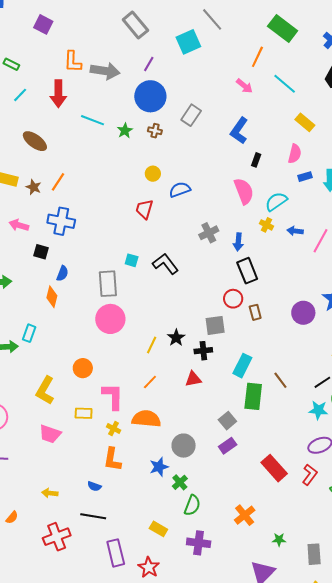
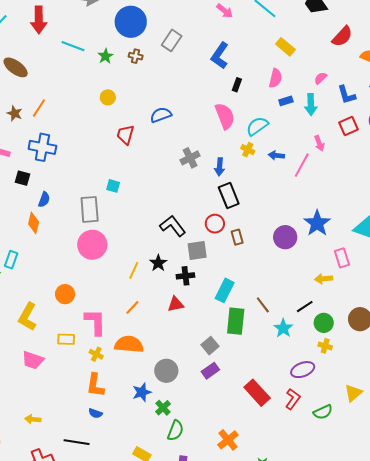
yellow circle: (153, 174) -> (108, 97), moved
black L-shape: (165, 264) -> (173, 226), moved
cyan star: (318, 410) -> (283, 328), moved, turned 30
blue semicircle: (94, 486) -> (95, 413), moved

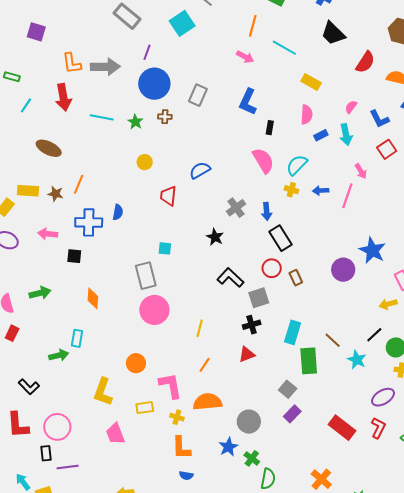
blue semicircle: (44, 200) -> (118, 212), moved
black star: (158, 263) -> (215, 237), moved
pink trapezoid: (33, 360) -> (115, 434), turned 60

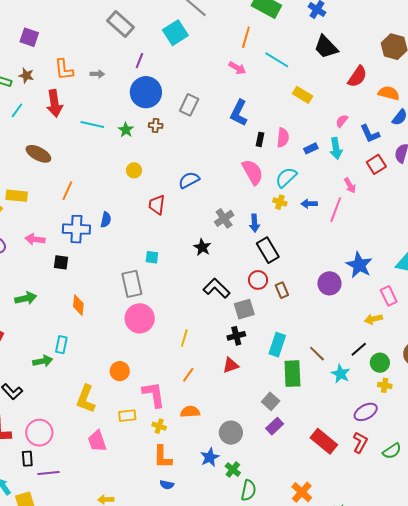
gray arrow: (105, 67) -> (97, 74), size x0.5
pink semicircle: (307, 115) -> (283, 138), moved
brown star: (56, 194) -> (26, 76), moved
orange semicircle: (207, 402) -> (190, 412), size x0.7

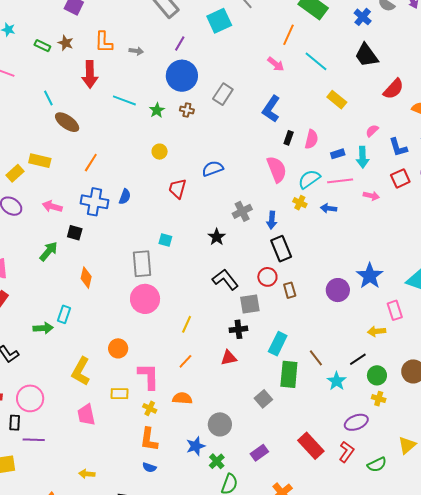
cyan line: (17, 110) -> (48, 98), moved, turned -70
pink arrow: (350, 185) -> (371, 196), turned -56
pink line: (336, 210) -> (340, 181), moved, turned 55
green arrow: (26, 298) -> (49, 251), moved, turned -45
purple rectangle: (275, 426) -> (259, 453), moved

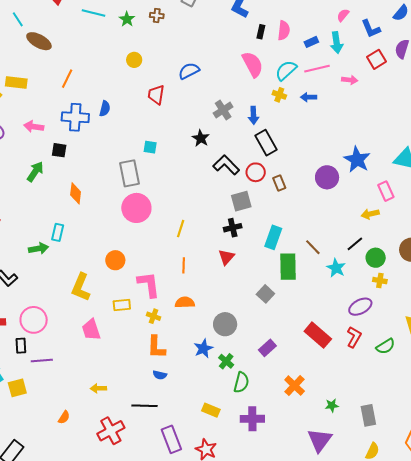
black L-shape: (225, 280) -> (226, 165), moved
red triangle: (229, 358) -> (226, 257), turned -30
orange line: (185, 361) -> (184, 265), turned -35

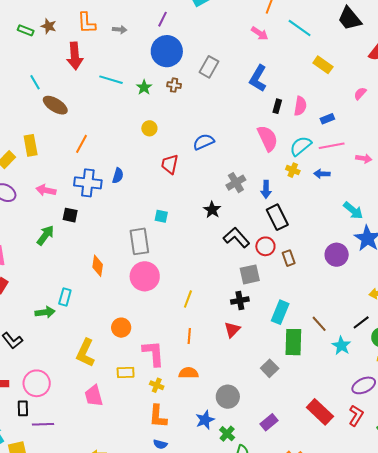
cyan arrow: (337, 43) -> (353, 211), moved, turned -45
yellow rectangle: (16, 82) -> (31, 145), turned 70
orange diamond: (76, 193) -> (98, 266), moved

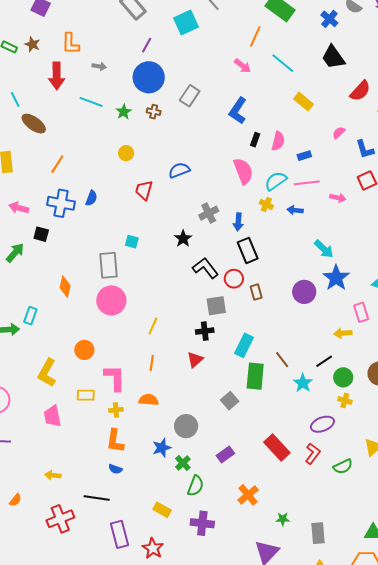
gray arrow: (120, 30) -> (99, 66), moved
yellow cross: (157, 385) -> (116, 410), turned -32

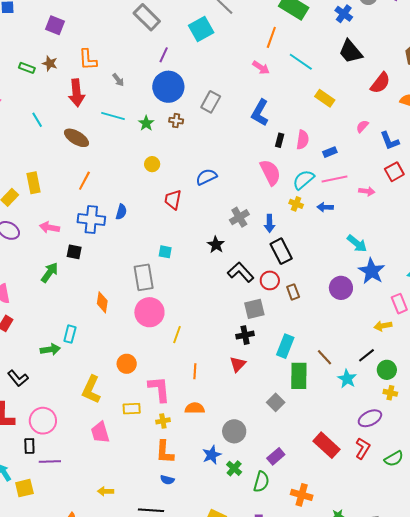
gray arrow: (99, 66) -> (118, 80), turned 48
brown ellipse: (34, 124) -> (76, 138), moved
yellow line: (153, 326) -> (177, 335), moved
green semicircle: (196, 486) -> (261, 482), moved
orange cross: (248, 495) -> (302, 495), turned -30

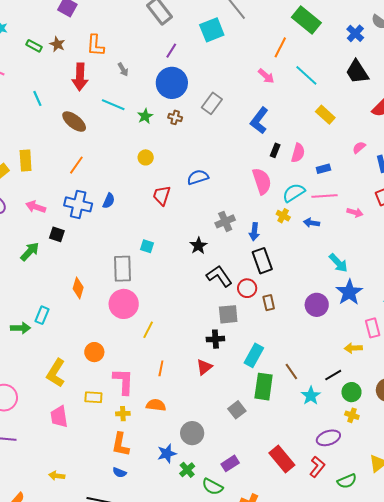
green semicircle: (261, 482) -> (212, 487), turned 95

